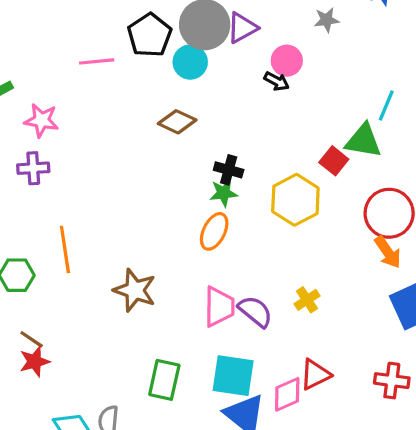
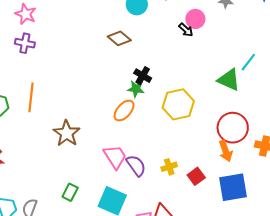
pink star: (41, 120) -> (26, 14), moved
red square: (334, 161) -> (196, 176), moved
pink trapezoid: (219, 307) -> (115, 157), turned -48
green rectangle: (164, 380) -> (70, 192), size x0.7

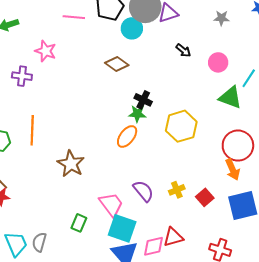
pink star: (26, 14) -> (46, 51), moved
pink circle: (195, 19) -> (218, 62), moved
pink trapezoid: (115, 157) -> (111, 204), moved

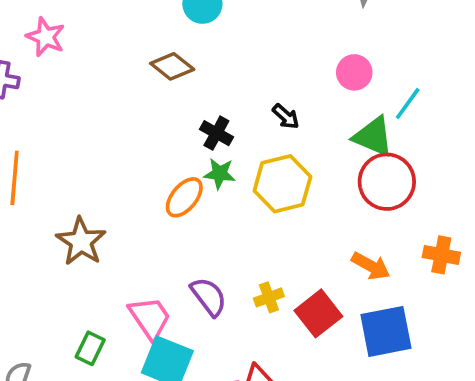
black arrow: (183, 50) -> (286, 116), moved
green star: (137, 114) -> (220, 174), moved
red circle: (238, 146) -> (387, 182), moved
orange arrow: (233, 170) -> (371, 266), turned -40
red square: (205, 197) -> (318, 313), size x1.4

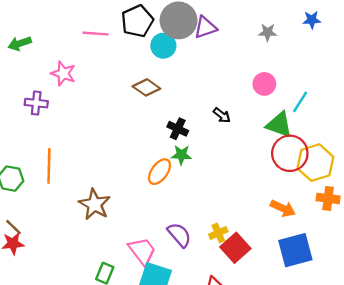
yellow hexagon: (282, 184) -> (315, 163), moved
red square: (318, 313) -> (235, 248), moved

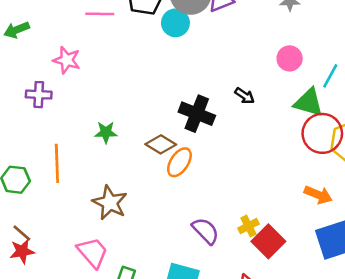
brown diamond: (146, 87) -> (161, 144), moved
black cross: (178, 129) -> (197, 114), size x1.5
green star: (181, 155) -> (106, 132), moved
pink trapezoid: (142, 251) -> (93, 253), moved

